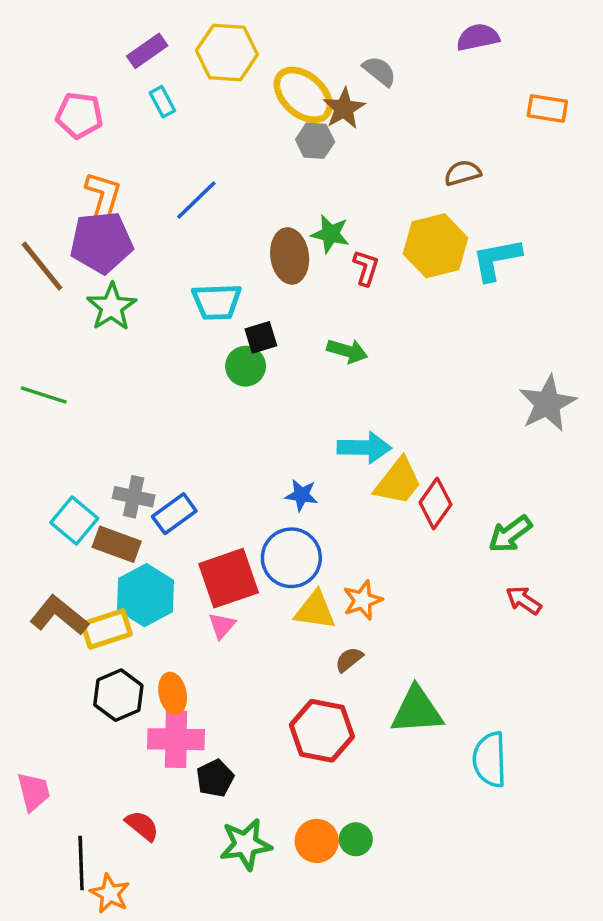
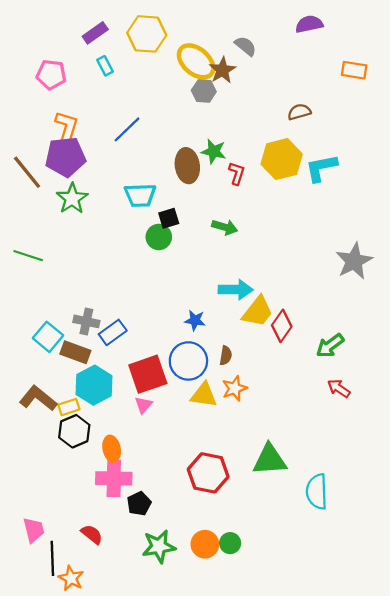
yellow rectangle: (107, 629) -> (69, 407), size x0.7
brown semicircle: (349, 660) -> (226, 355), moved, turned 138
black hexagon: (118, 695) -> (74, 431), moved
pink trapezoid: (34, 792) -> (34, 530), moved

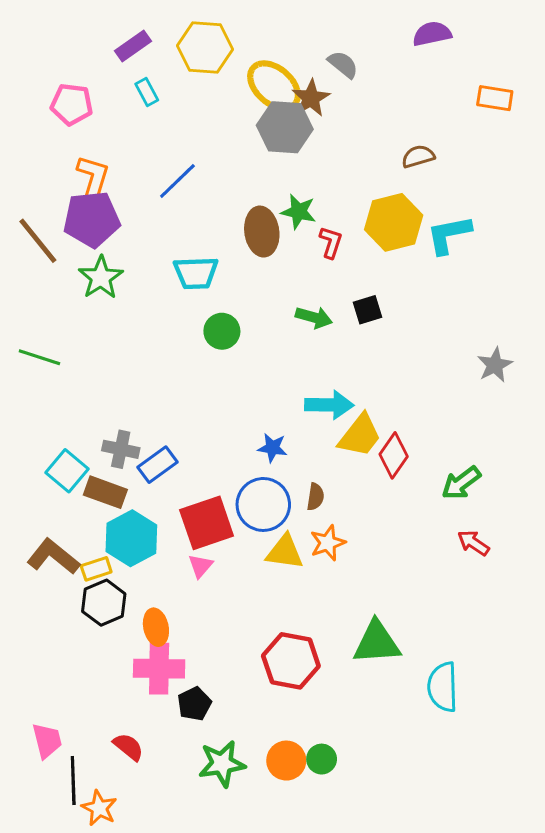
gray hexagon: (204, 91) -> (285, 127), size x1.6
black square: (169, 218) -> (368, 310), moved
gray star: (354, 261) -> (495, 365), size x0.7

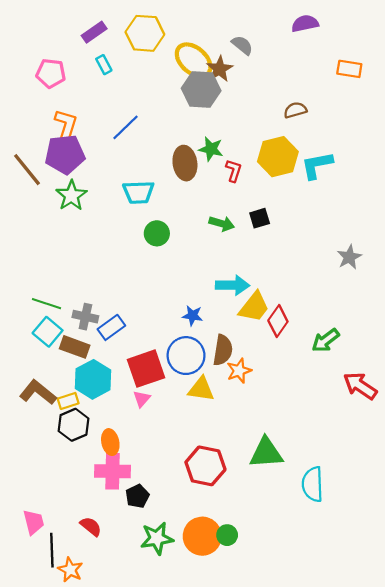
green line: (39, 357) -> (46, 304), moved
brown semicircle: (315, 497) -> (223, 350), size x1.6
orange star: (328, 543) -> (239, 371), moved
red arrow: (473, 543) -> (360, 386), moved, size x1.5
orange circle: (286, 761) -> (202, 536), size x1.4

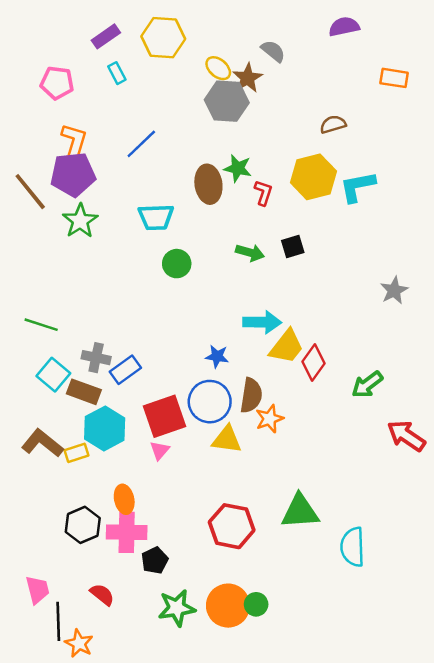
yellow ellipse: (194, 60) -> (218, 68), size x0.6
green line: (46, 304) -> (41, 325), moved
black hexagon: (74, 425) -> (83, 525), moved

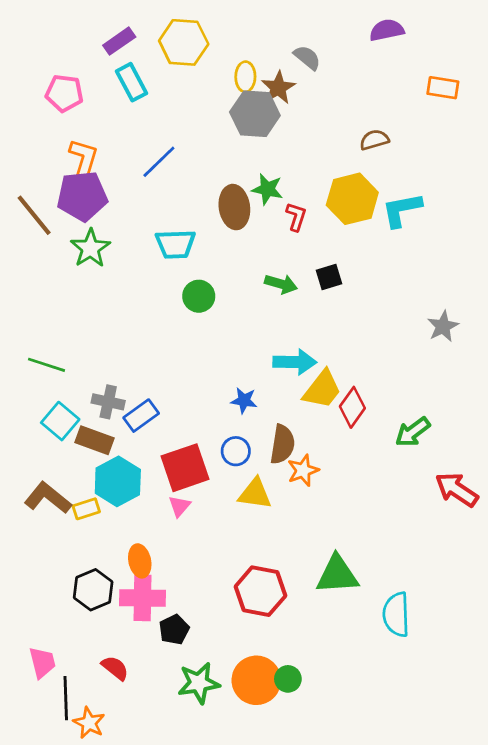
yellow ellipse: (218, 68) -> (245, 77), turned 50
cyan rectangle: (117, 73) -> (132, 82), size x1.5
blue circle: (210, 402) -> (236, 451), size x0.6

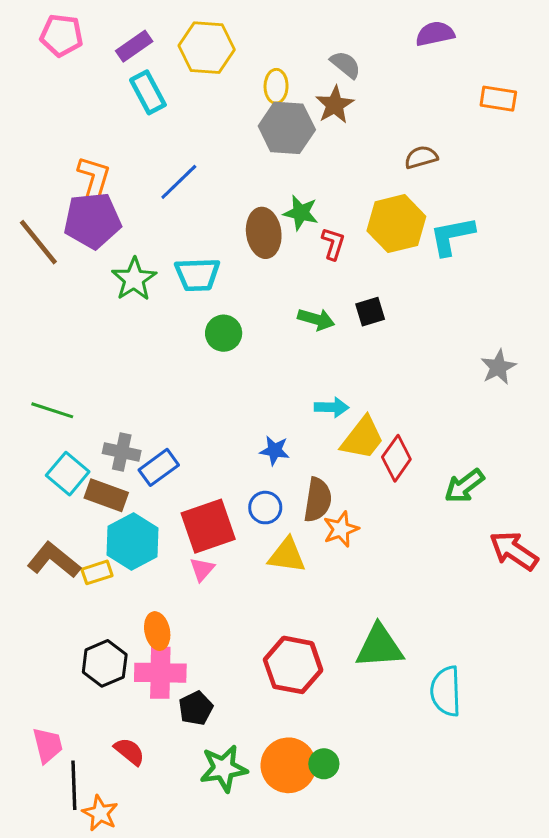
brown star: (278, 88) -> (335, 105), moved
pink pentagon: (64, 93) -> (62, 35), moved
green star: (90, 248) -> (134, 279), moved
cyan arrow: (295, 362) -> (332, 407), size x0.7

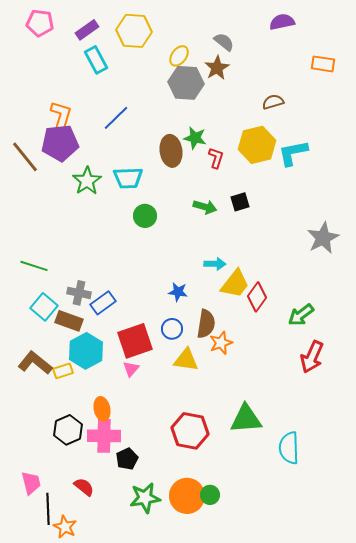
yellow ellipse: (276, 86) -> (179, 56), turned 35
gray star: (498, 367) -> (323, 238), size x1.4
red arrow: (514, 551) -> (312, 357), moved, turned -100

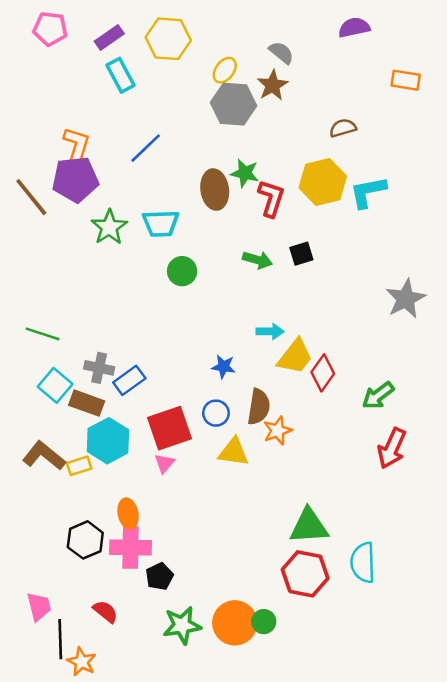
red L-shape: (216, 158) -> (271, 198), size x1.4
red hexagon: (190, 431) -> (305, 574), moved

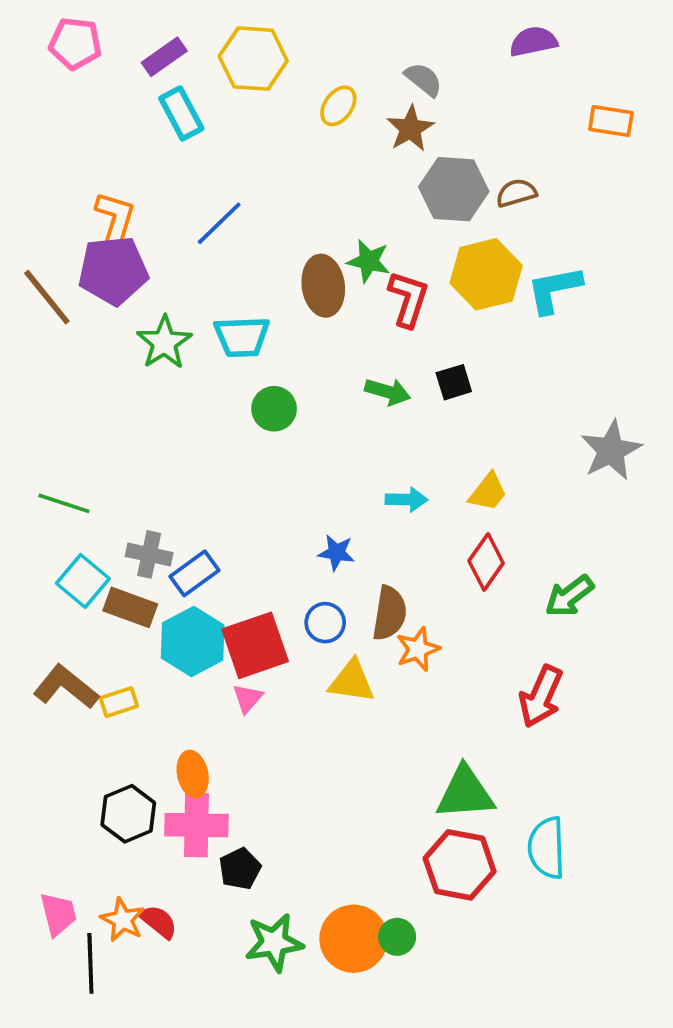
gray hexagon: (234, 104) -> (454, 189), moved
yellow trapezoid: (295, 357) -> (488, 492), moved, size x0.7
cyan hexagon: (108, 441) -> (193, 642), moved
red arrow: (392, 448) -> (541, 696), moved
orange star: (82, 662) -> (123, 920), moved

